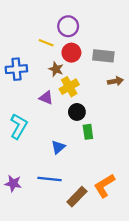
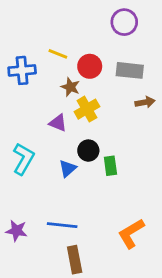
purple circle: (68, 26) -> (124, 22), moved
blue cross: (16, 69) -> (22, 70), moved
black circle: (77, 112) -> (88, 151), moved
blue triangle: (58, 147) -> (68, 168), moved
brown rectangle: (77, 197) -> (75, 260), moved, turned -55

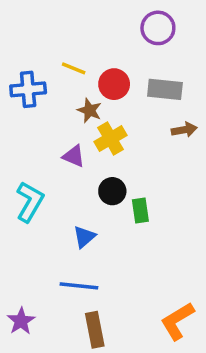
blue triangle: (68, 168) -> (84, 237), moved
purple star: (17, 231) -> (21, 321), moved, turned 30
orange L-shape: (131, 233) -> (177, 321), moved

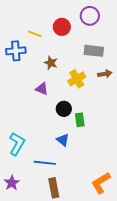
yellow line: (74, 68) -> (35, 34), moved
red circle: (114, 84) -> (62, 27), moved
yellow cross: (111, 139) -> (77, 79), moved
cyan L-shape: (30, 202) -> (17, 144), moved
blue triangle: (84, 237) -> (63, 140), moved, turned -40

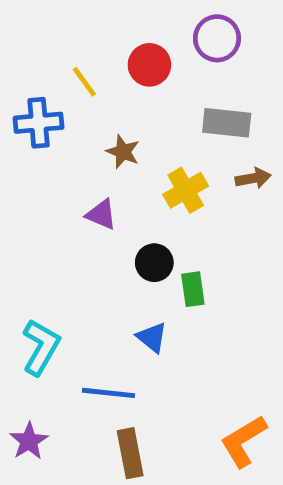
yellow line: (35, 34) -> (84, 82), turned 32

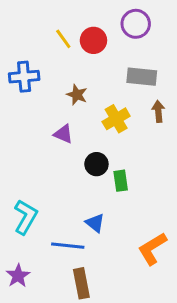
yellow line: (84, 82) -> (63, 39), moved
brown arrow: (253, 178) -> (158, 111), turned -85
blue triangle: (152, 337) -> (95, 223), moved
orange L-shape: (244, 441) -> (152, 249), moved

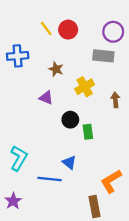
purple circle: (136, 24) -> (113, 32), moved
brown arrow: (158, 111) -> (115, 100), moved
brown rectangle: (81, 283) -> (94, 206), moved

